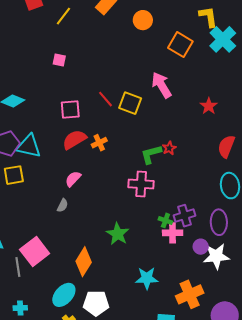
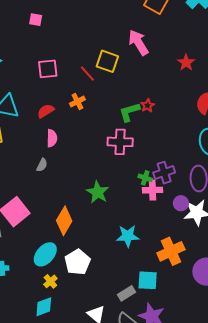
red line: (105, 99) -> (87, 74), moved
red semicircle: (74, 140) -> (46, 111), moved, size x0.7
pink semicircle: (73, 179) -> (52, 138), turned 138
white pentagon: (96, 303) -> (77, 262), turned -30

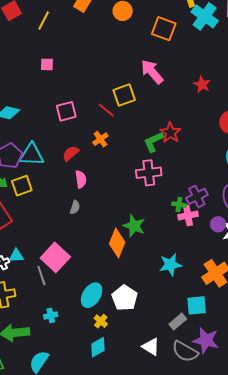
yellow square: (107, 61) -> (124, 95), turned -30
red star: (148, 105) -> (170, 133), size x1.5
orange diamond: (64, 221) -> (117, 243), moved

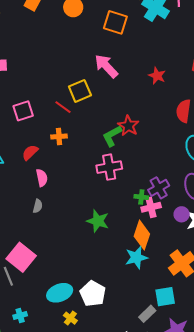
orange cross: (100, 139) -> (59, 136), turned 35
orange diamond: (117, 243) -> (142, 235), moved
cyan ellipse: (92, 295) -> (60, 293), turned 40

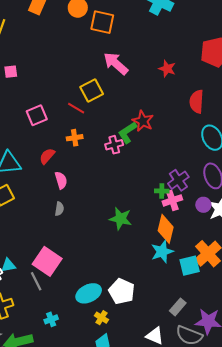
orange square: (115, 22) -> (102, 22), moved
pink cross: (109, 167) -> (114, 145), moved, size x0.7
cyan square: (165, 297) -> (190, 266), moved

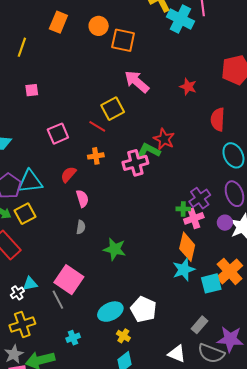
green L-shape: (127, 133) -> (149, 151), turned 60
pink cross: (114, 145) -> (135, 163), size x1.4
green star: (121, 219) -> (115, 249), moved

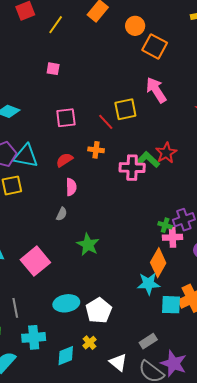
gray line: (58, 300) -> (15, 308), moved
yellow cross: (123, 336) -> (90, 343), moved
cyan cross: (73, 338) -> (34, 337), moved, size x1.6

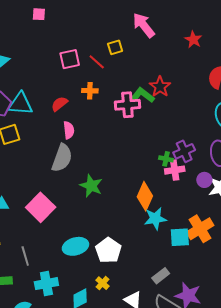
yellow square: (125, 109) -> (115, 47), size x0.7
pink square: (66, 118) -> (70, 59), moved
gray semicircle: (62, 214) -> (62, 158), size x2.0
orange diamond: (158, 263) -> (145, 196), moved

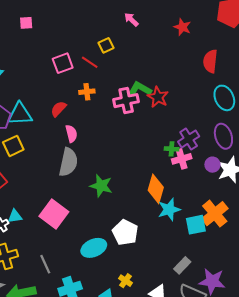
pink arrow: (144, 25) -> (131, 19), size x0.6
red star: (160, 87) -> (158, 97), moved
white pentagon: (108, 250) -> (125, 232), moved

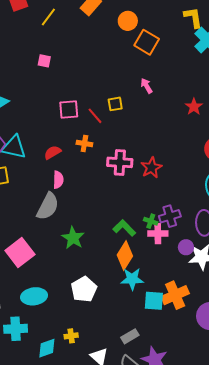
green L-shape: (140, 89) -> (124, 228), moved
cyan ellipse: (94, 248) -> (34, 296), moved
yellow cross: (125, 281) -> (71, 336), turned 32

